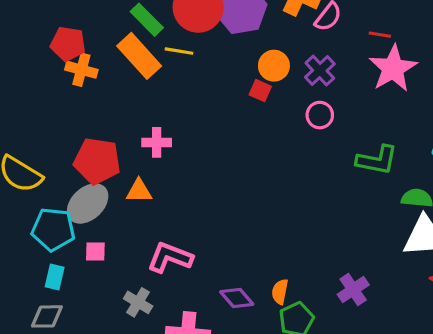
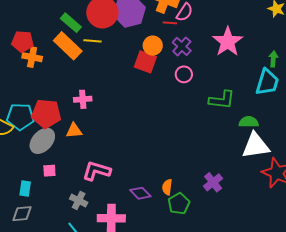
red line: (380, 35) -> (170, 23), moved
red square: (260, 91) -> (145, 62), size x1.6
cyan pentagon: (53, 229) -> (20, 117), moved

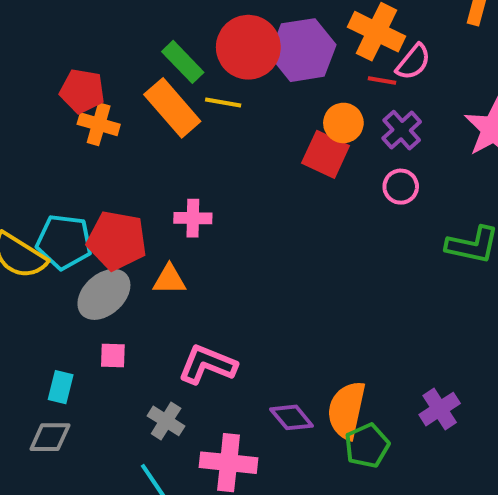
orange semicircle: (167, 187) -> (347, 410), size x1.8

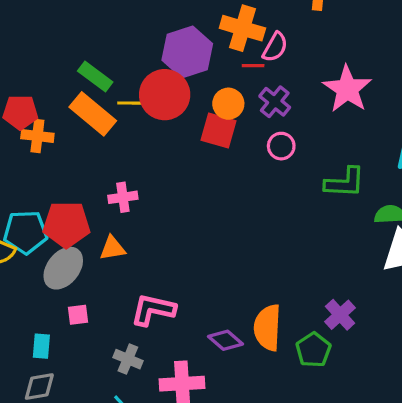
red circle: (248, 47) -> (165, 95), moved
green pentagon: (367, 446) -> (313, 350), moved

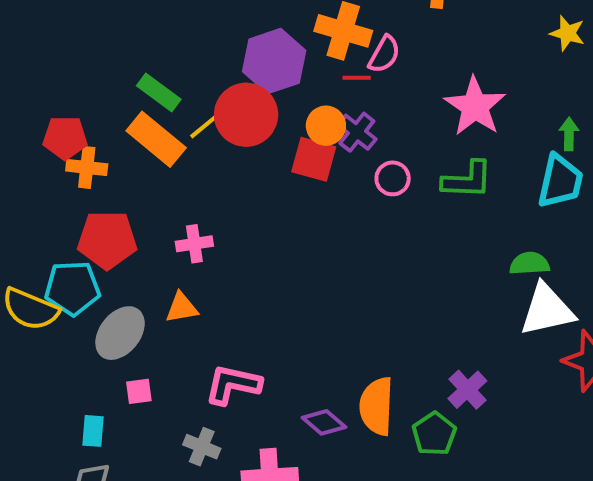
purple cross: (275, 102) -> (357, 132), moved
yellow line: (132, 103) -> (205, 126), turned -40
green L-shape: (345, 182) -> (467, 180), moved
red pentagon: (66, 224) -> (107, 240), moved

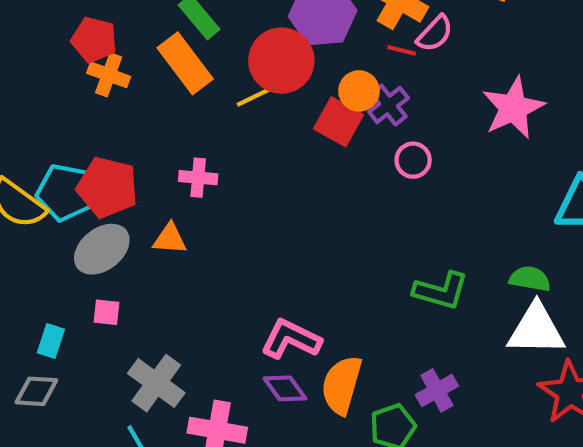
yellow line: (205, 126) -> (254, 97), moved
green L-shape: (467, 180) -> (441, 291), moved
red pentagon: (107, 240) -> (107, 187), moved
pink L-shape: (233, 385) -> (291, 339), moved
gray cross: (202, 447) -> (156, 383), size x1.5

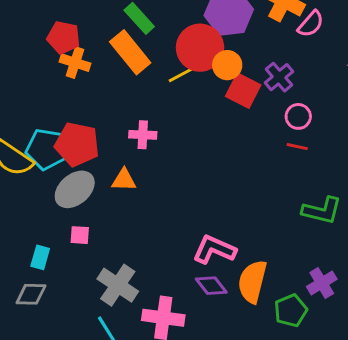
red line: (402, 50) -> (297, 147), moved
orange circle: (359, 91) -> (227, 65), moved

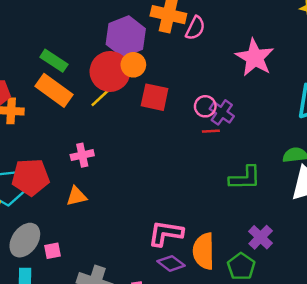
orange circle: (227, 65) -> (133, 65), moved
purple cross: (279, 77) -> (222, 112), moved
gray ellipse: (75, 189) -> (25, 240), moved

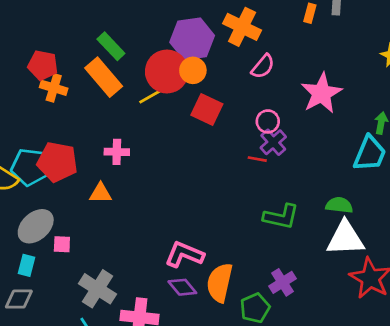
pink semicircle: (195, 28) -> (263, 66), moved
pink circle: (205, 106) -> (268, 121), moved

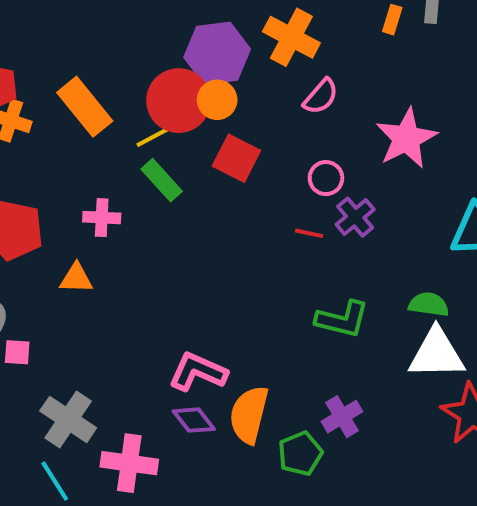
green rectangle: (111, 46) -> (162, 180), moved
purple cross: (273, 142) -> (355, 217), moved

